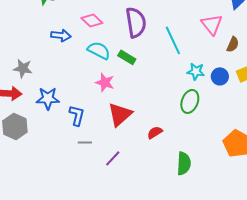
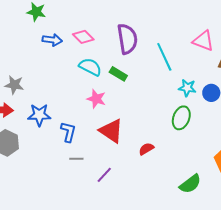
pink triangle: (212, 24) -> (203, 41), turned -30
blue arrow: (61, 35) -> (52, 40), moved
red triangle: (120, 114) -> (111, 131), turned -44
green semicircle: (184, 163) -> (190, 184), moved, turned 50

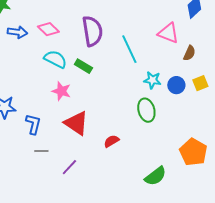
green ellipse: (181, 118) -> (146, 110), turned -35

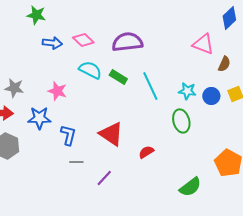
purple semicircle: (92, 31) -> (127, 42), turned -88
cyan line: (129, 49) -> (150, 86), moved
pink star: (61, 91) -> (57, 91), moved

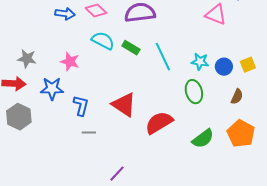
brown semicircle: (224, 64) -> (237, 97), moved
red semicircle: (146, 152) -> (159, 123), size x1.8
purple line: (104, 178) -> (117, 174), moved
green semicircle: (190, 187) -> (203, 139), moved

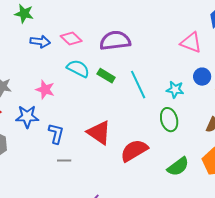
blue circle: (224, 67) -> (202, 77), moved

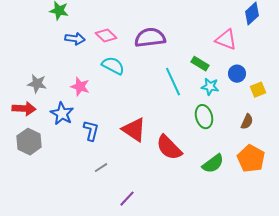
green rectangle: (106, 76) -> (200, 64), moved
blue star: (27, 117) -> (62, 114), turned 30
red semicircle: (134, 151) -> (169, 148), turned -104
gray line: (64, 161) -> (101, 168), moved, turned -32

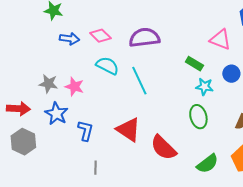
cyan line: (173, 82) -> (139, 81), moved
gray star: (37, 84) -> (48, 84), moved
gray line: (101, 168) -> (95, 168), turned -56

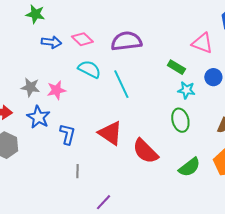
pink star: (74, 87) -> (56, 90), turned -30

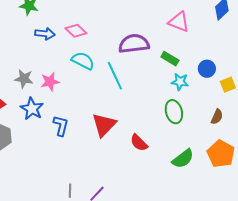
purple semicircle: (126, 41) -> (134, 44), moved
pink triangle: (202, 43) -> (179, 22), moved
red triangle: (110, 133) -> (104, 125), turned 40
red semicircle: (145, 151) -> (139, 143), size x0.7
gray line: (77, 171) -> (70, 191), moved

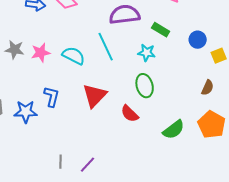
cyan semicircle: (83, 61) -> (74, 56), moved
cyan star: (180, 82) -> (147, 53), moved
blue star: (32, 109) -> (26, 112), moved, turned -30
green ellipse: (174, 112) -> (145, 86), moved

